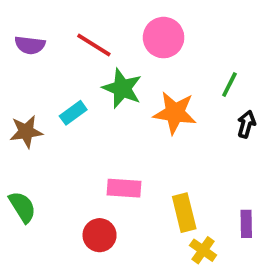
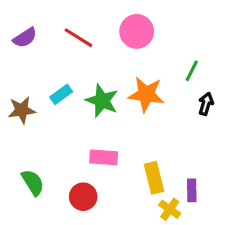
purple semicircle: (30, 45) -> (25, 38), turned -40
green star: (122, 88) -> (102, 101), moved
green semicircle: (22, 207) -> (33, 183), moved
purple rectangle: (246, 224) -> (192, 190), moved

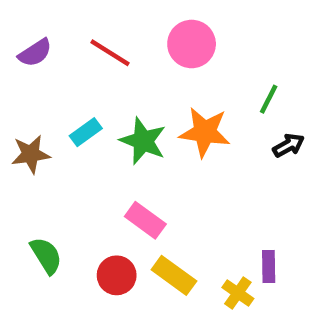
black arrow: (206, 104) -> (289, 145), turned 45
pink rectangle: (104, 157) -> (145, 220), turned 32
yellow rectangle: (154, 178) -> (174, 275), moved, turned -40

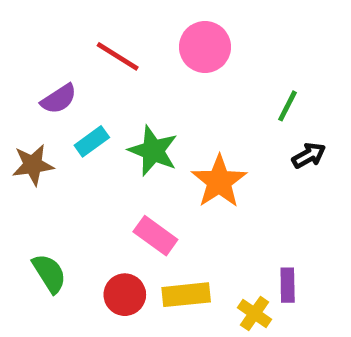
purple semicircle: (35, 53) -> (59, 99), moved
orange star: (205, 132) -> (219, 181), moved, turned 30
yellow rectangle: (174, 275) -> (186, 295), turned -42

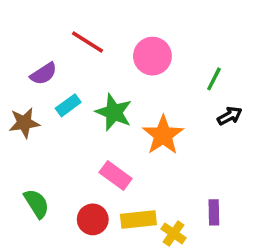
pink circle: (205, 47) -> (152, 56), moved
yellow cross: (255, 314) -> (174, 233), moved

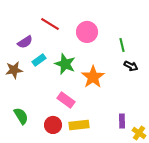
green line: (214, 79) -> (122, 45), turned -40
black arrow: (230, 116) -> (131, 66), turned 56
yellow cross: (174, 233) -> (139, 133), moved

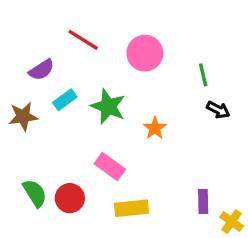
orange star: (93, 77) -> (155, 128), size x0.6
red circle: (53, 125) -> (70, 198), moved

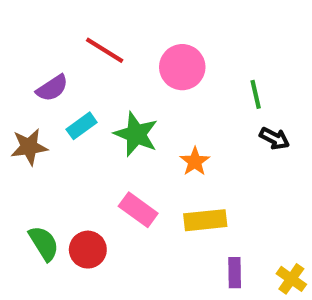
purple rectangle: (203, 201) -> (235, 273), moved
yellow rectangle: (132, 208) -> (205, 220), moved

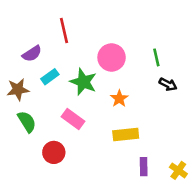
red line: (105, 50) -> (64, 31), turned 45
pink circle: (182, 67) -> (112, 57), moved
pink rectangle: (138, 210) -> (73, 119), moved
green semicircle: (44, 243) -> (27, 122), moved

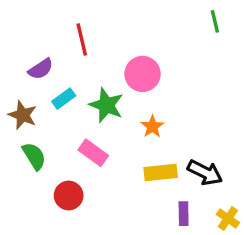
green line: (156, 57) -> (215, 21), moved
black arrow: (168, 84) -> (205, 173), moved, size x1.5
brown star: (18, 90) -> (23, 115), turned 30

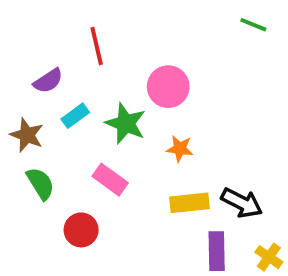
green line: (215, 21) -> (253, 25), turned -55
orange star: (152, 127) -> (180, 149), turned -30
purple rectangle: (184, 214) -> (217, 251), size x1.4

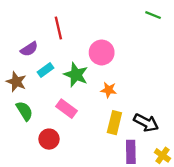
yellow rectangle: (189, 203) -> (114, 123), turned -70

